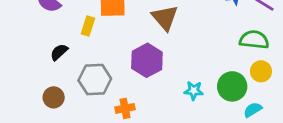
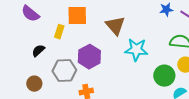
purple hexagon: (147, 60) -> (89, 57), moved
cyan star: (194, 91) -> (136, 50), moved, size x1.6

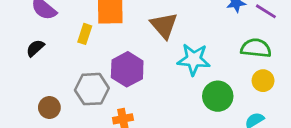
black semicircle: (38, 51) -> (35, 48), moved
green circle: (164, 76) -> (218, 96), moved

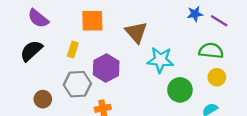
yellow rectangle: (85, 34) -> (73, 50), moved
black semicircle: (35, 48) -> (31, 51), size x1.5

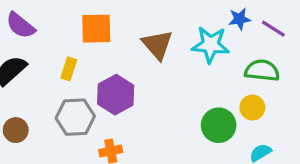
cyan star: (160, 60) -> (211, 45), moved
yellow circle: (217, 77) -> (252, 108), moved
brown circle: (43, 99) -> (16, 130), moved

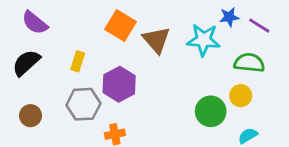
orange square: (96, 29) -> (121, 26), moved, turned 32

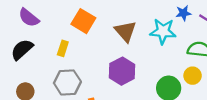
orange square: (121, 26) -> (83, 21), moved
purple hexagon: (119, 84) -> (122, 71), moved

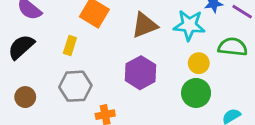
brown triangle: (125, 31) -> (145, 25), turned 50
yellow circle: (193, 76) -> (199, 63), moved

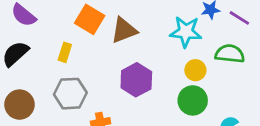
brown triangle: (145, 25) -> (124, 30), moved
brown circle: (25, 97) -> (20, 105), size x1.4

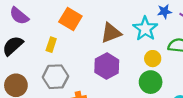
brown triangle: (124, 30) -> (111, 33), moved
cyan star: (186, 32) -> (145, 29), turned 30

